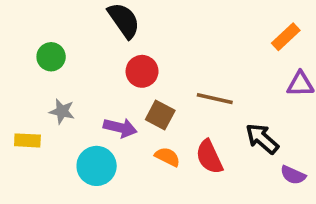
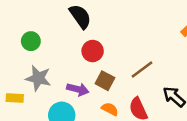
brown line: (215, 99) -> (142, 70), turned -50
gray star: (62, 111) -> (38, 78), size x1.5

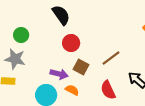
gray star: (38, 78) -> (15, 59), moved
orange semicircle: (110, 109) -> (72, 90), moved

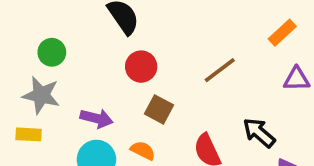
brown line: (111, 58) -> (220, 70), moved
purple arrow: (59, 74) -> (96, 118), moved

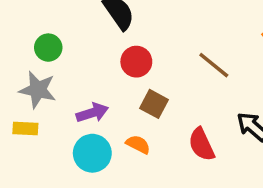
brown line: (220, 70) -> (214, 65), turned 76
purple arrow: (96, 118) -> (92, 113), turned -32

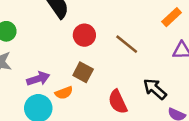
red circle: (136, 62) -> (84, 35), moved
orange semicircle: (138, 144) -> (64, 93), moved, turned 132

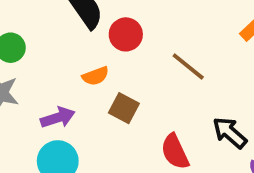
red circle: (84, 35) -> (126, 34), moved
orange semicircle: (64, 93) -> (96, 76), moved

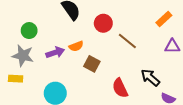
red circle: (126, 34) -> (103, 23), moved
purple arrow: (58, 118) -> (55, 52), moved

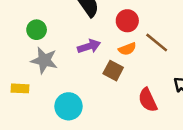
orange semicircle: (76, 46) -> (127, 49), moved
purple arrow: (55, 52) -> (89, 46), moved
gray star: (23, 56) -> (44, 60), moved

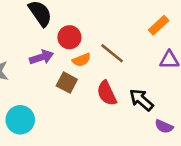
red circle: (127, 21) -> (69, 37), moved
red semicircle: (148, 100) -> (107, 93), moved

